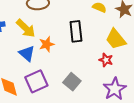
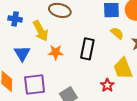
blue triangle: (27, 54) -> (22, 53), moved

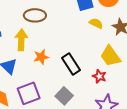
yellow arrow: (41, 31) -> (21, 40), turned -135
black rectangle: (87, 49) -> (71, 64), moved, turned -30

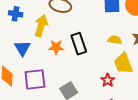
yellow semicircle: (96, 23) -> (115, 40), moved, turned -32
black rectangle: (71, 64) -> (79, 44), moved

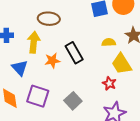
purple square: (35, 79) -> (38, 96), turned 35

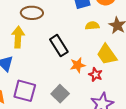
yellow semicircle: (109, 42) -> (92, 26), moved
orange star: (52, 61) -> (78, 65), moved

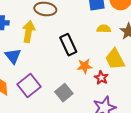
purple square: (25, 91) -> (29, 86), turned 30

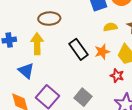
orange star: (85, 66) -> (102, 52), moved

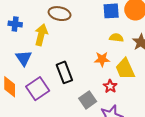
black rectangle: (78, 49) -> (64, 72), moved
gray square: (83, 97) -> (88, 100), moved

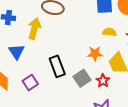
purple square: (38, 89) -> (30, 82), size x0.7
gray square: (88, 100) -> (82, 78), moved

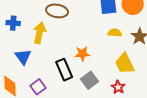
orange star: (95, 54) -> (82, 54), moved
red star: (103, 81) -> (118, 87), moved

